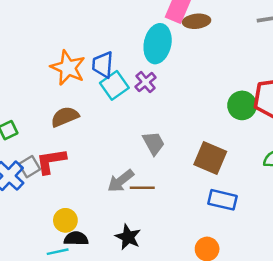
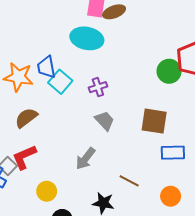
cyan ellipse: (158, 44) -> (87, 38), turned -76
purple cross: (146, 82) -> (98, 87), moved, turned 36
brown line: (142, 188) -> (129, 181), moved, turned 42
yellow circle: (65, 220) -> (47, 191), moved

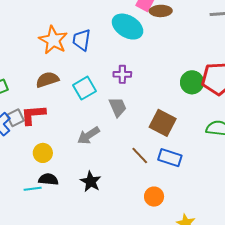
cyan square: (60, 82) -> (84, 88), moved
brown line: (129, 181) -> (140, 155), moved

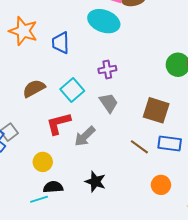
orange star: (53, 40) -> (23, 31), moved
red L-shape: (33, 115) -> (58, 123), moved

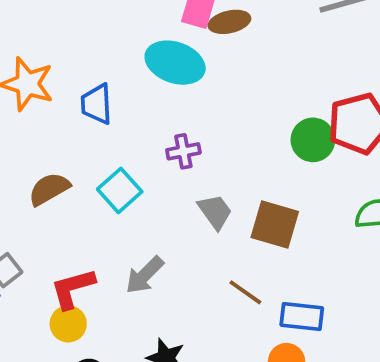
gray trapezoid: (109, 103) -> (215, 212), moved
red L-shape: (58, 123) -> (73, 288), moved
blue rectangle: (170, 143) -> (302, 317), moved

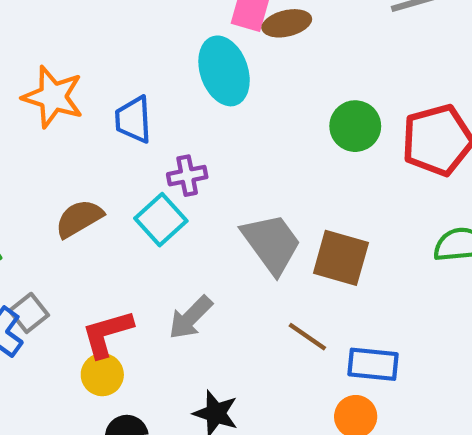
cyan ellipse: (175, 63) -> (224, 71), turned 52
green circle: (313, 140) -> (355, 126), moved
purple cross: (183, 151) -> (187, 176), moved
gray trapezoid: (215, 212) -> (272, 243), size x1.5

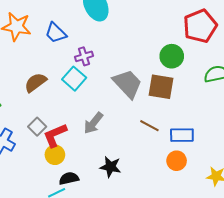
blue trapezoid: (133, 120) -> (56, 33), turned -35
green circle: (355, 126) -> (172, 56), moved
gray square: (29, 313) -> (37, 127), moved

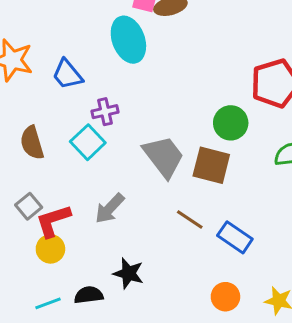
brown semicircle: (35, 82) -> (32, 143), turned -75
blue rectangle: (182, 135) -> (235, 237), turned 30
orange circle: (177, 161) -> (225, 297), moved
black semicircle: (69, 178) -> (89, 295), moved

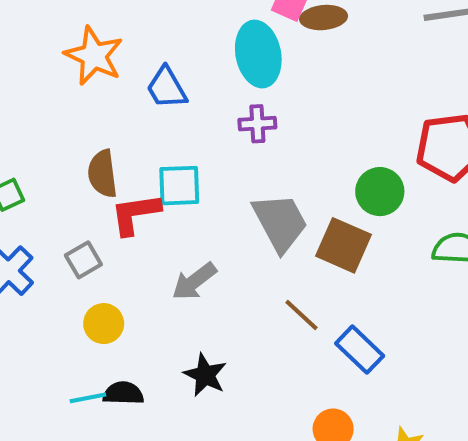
purple cross: (105, 112) -> (257, 124), moved
cyan square: (88, 142) -> (179, 186), turned 32
red L-shape: (53, 221) -> (135, 214), moved
black semicircle: (89, 295) -> (123, 393), moved

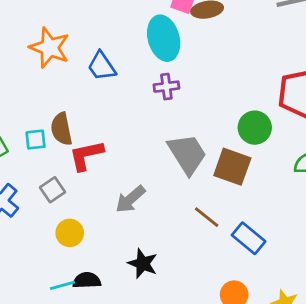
cyan square: (179, 186) -> (36, 140), moved, size x0.7

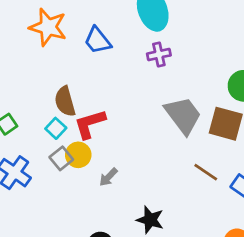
cyan square: (36, 140) -> (56, 128), moved, turned -36
gray arrow: (130, 199) -> (108, 177), moved, size x0.7
yellow circle: (70, 233) -> (78, 155), moved

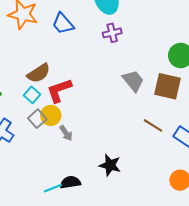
brown semicircle: (65, 101) -> (39, 73), turned -105
gray trapezoid: (183, 115) -> (133, 81), size x0.7
gray arrow: (108, 177) -> (66, 133), moved, turned -77

